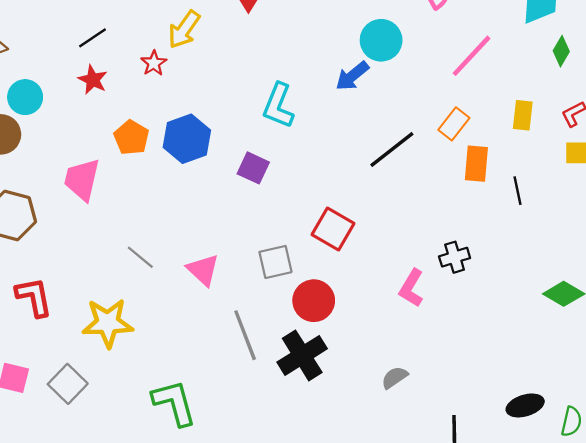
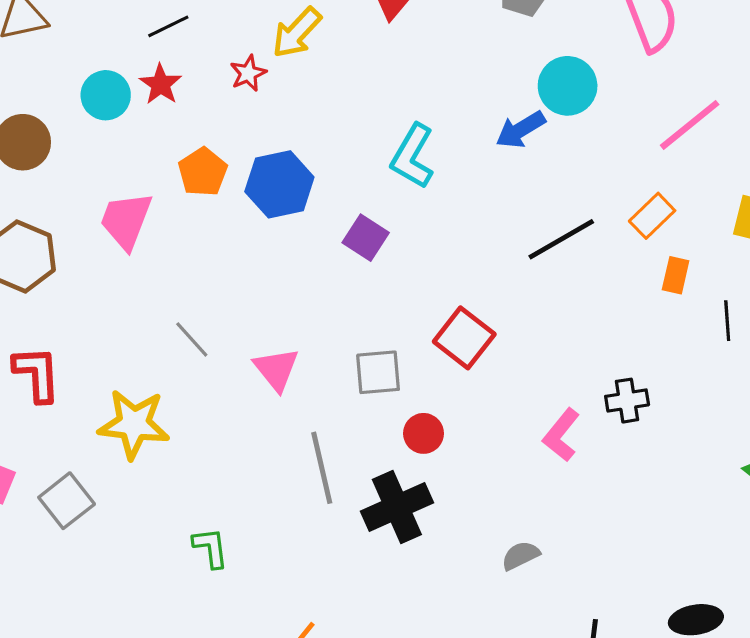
cyan circle: (25, 97) -> (106, 95), moved
orange rectangle: (476, 164) -> (676, 275), size x0.7
red circle: (314, 301) -> (424, 433), size x0.7
green L-shape: (174, 403) -> (211, 548), size x0.6

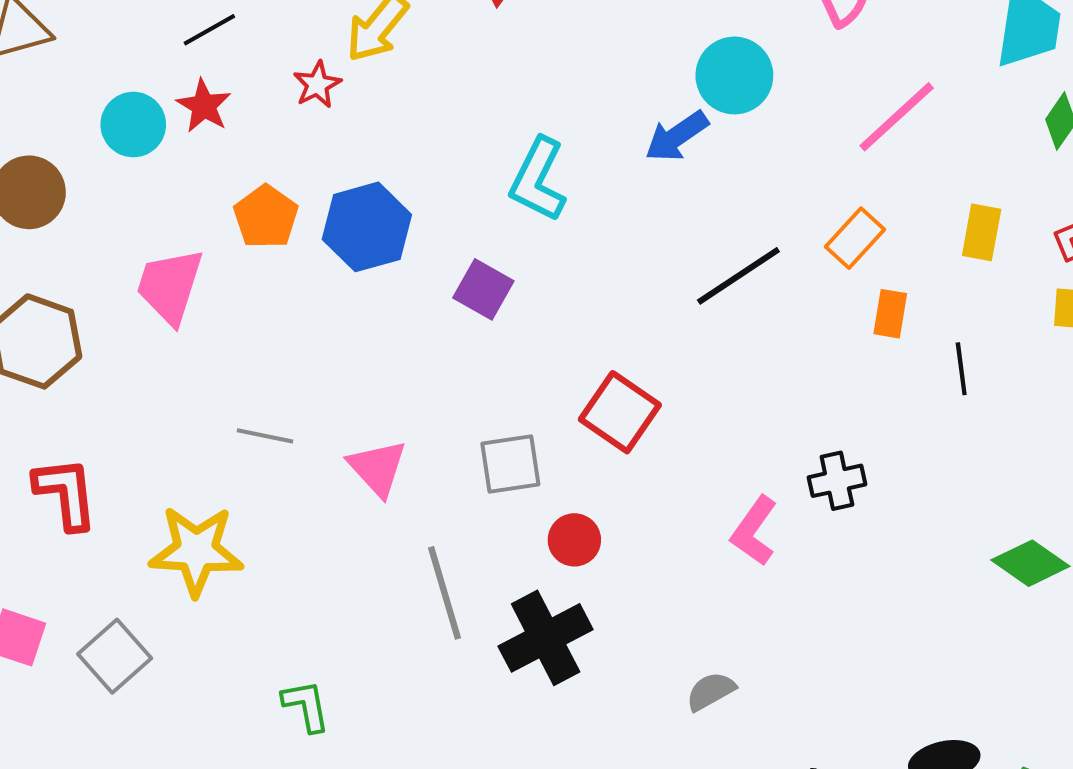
gray line: (192, 339) -> (265, 436), turned -33

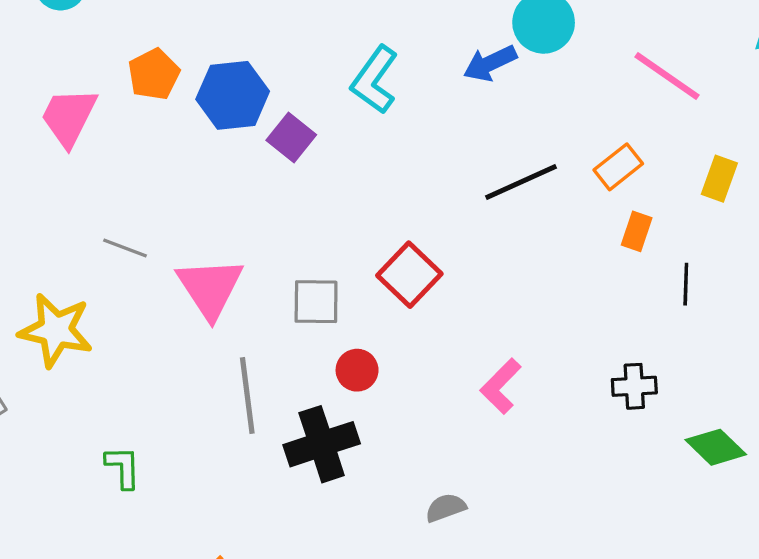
pink line: (897, 117) -> (667, 76), turned 68
purple square: (483, 289) -> (291, 137), moved
pink triangle: (377, 468) -> (210, 288), size x1.4
black cross: (837, 481) -> (634, 386), moved

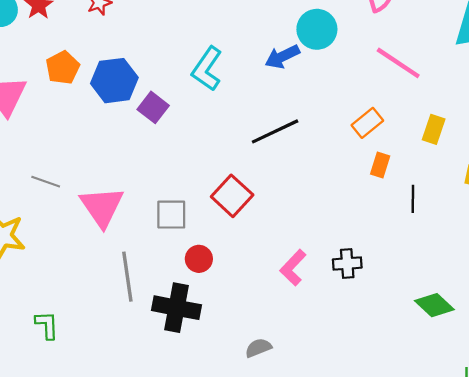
black line: (521, 182) -> (275, 131), moved
black cross: (634, 386) -> (347, 263), moved
black cross: (322, 444) -> (177, 308), turned 30

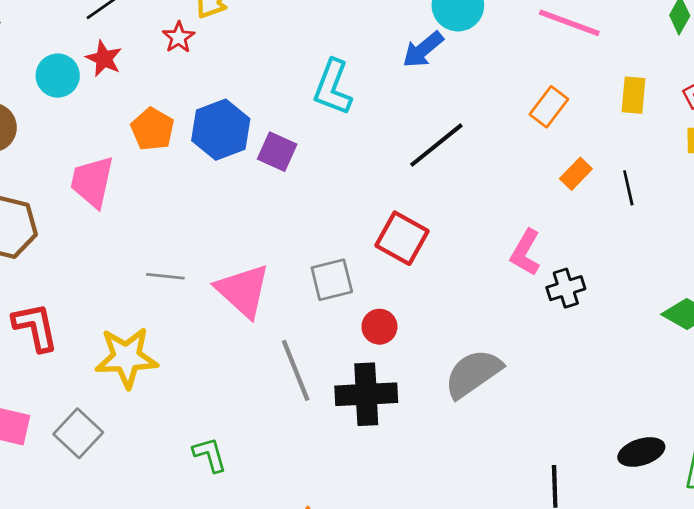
orange rectangle: (380, 165) -> (576, 174), moved, turned 40
pink L-shape: (293, 268) -> (525, 253), moved
gray semicircle: (258, 348) -> (473, 374), moved, size x1.8

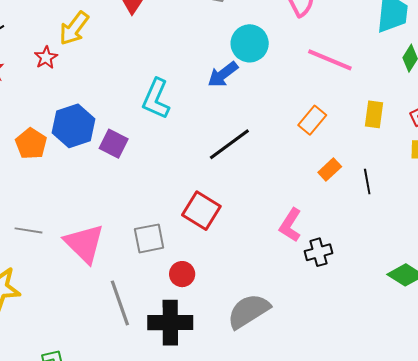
orange pentagon: (152, 129) -> (31, 144), moved

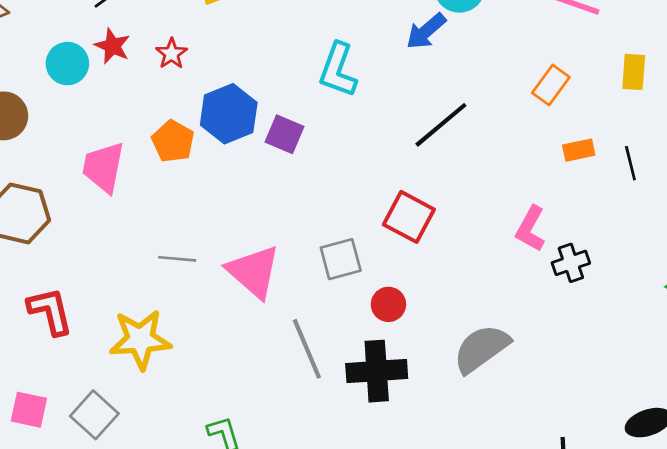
red star: (46, 57) -> (172, 54), moved
orange rectangle: (330, 170) -> (579, 150), turned 35

